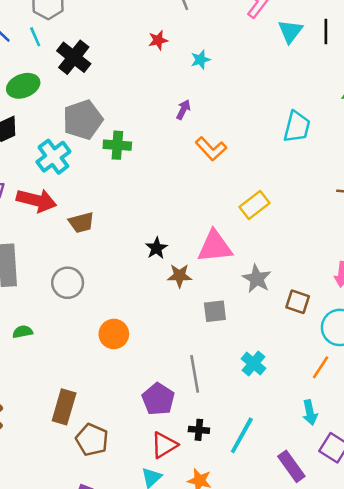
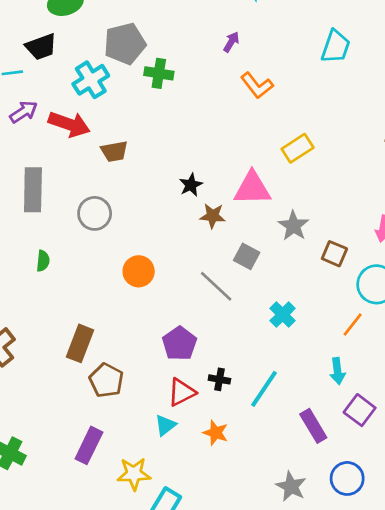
cyan trapezoid: (297, 127) -> (336, 47), moved
gray square: (215, 311) -> (247, 256), turned 30
green semicircle: (23, 332) -> (43, 261), turned 102
gray line: (195, 374) -> (216, 286), moved, turned -42

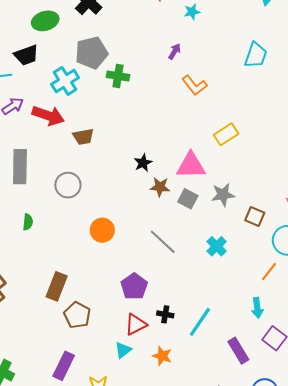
gray star: (293, 226) -> (223, 195), turned 30
gray square: (247, 256) -> (188, 199), moved
cyan cross: (283, 315) -> (217, 246), moved

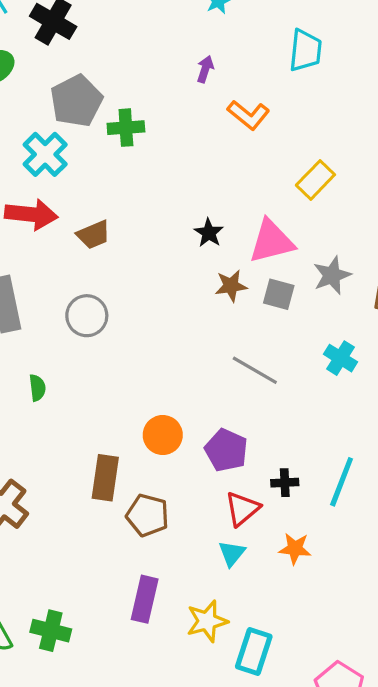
cyan trapezoid: (256, 55) -> (305, 50), moved
black star: (143, 163) -> (209, 233), moved
orange circle: (102, 230) -> (163, 435), moved

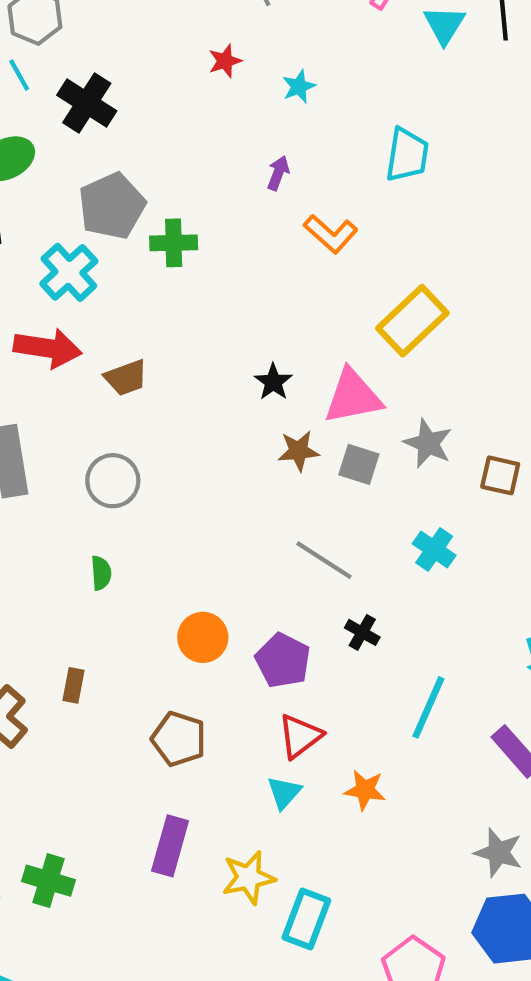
yellow rectangle: (315, 180) -> (412, 321), size x1.4
gray star: (332, 275) -> (428, 443), turned -30
green semicircle: (37, 388) -> (101, 573), moved
brown rectangle: (105, 478) -> (73, 685), moved, size x0.6
black cross: (285, 483) -> (362, 632), moved, turned 30

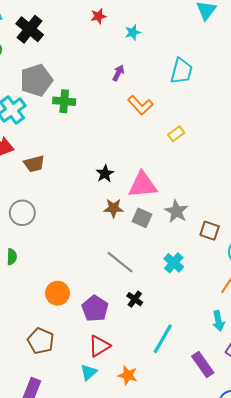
yellow rectangle: (412, 321) -> (176, 134), moved, size x0.5

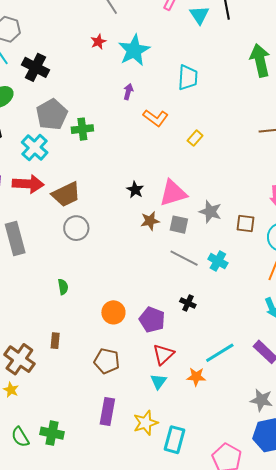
cyan star: (133, 32) -> (134, 50), size x2.0
brown trapezoid: (34, 164) -> (66, 194), size x1.4
gray circle: (22, 213) -> (76, 228), moved
gray line: (120, 262) -> (184, 258), moved
cyan line: (163, 339) -> (220, 353), moved, turned 40

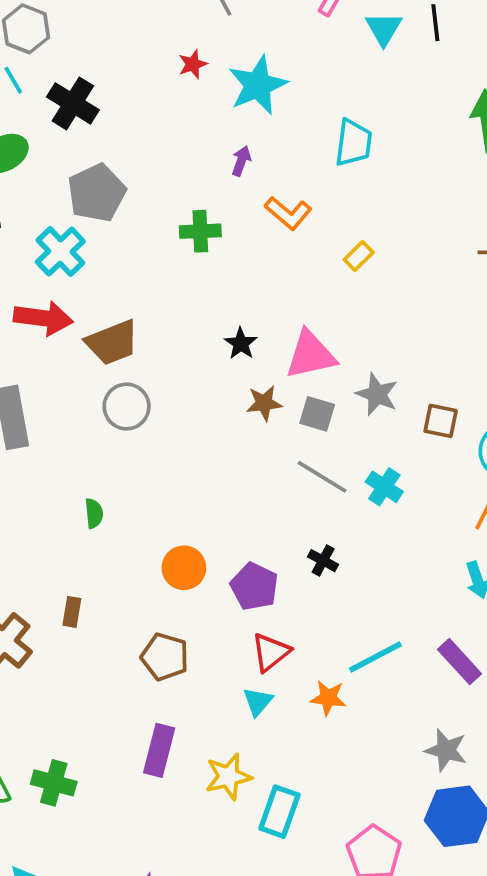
green cross: (82, 129) -> (200, 231), moved

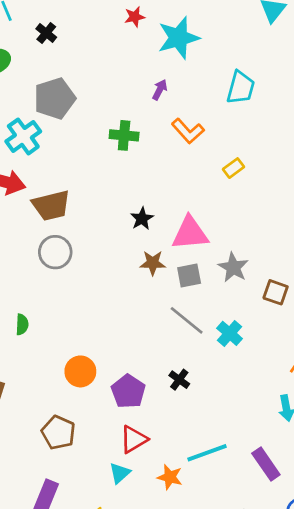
black cross: (73, 103) -> (46, 33), size x0.6
gray square: (317, 414) -> (189, 276), turned -35

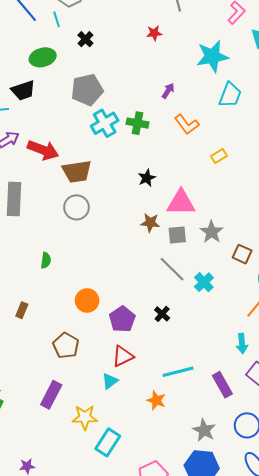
cyan star: (179, 38) -> (212, 56), moved
cyan cross: (23, 136) -> (105, 123), moved
black star: (142, 219) -> (147, 178), moved
orange star: (170, 477) -> (156, 400), moved

